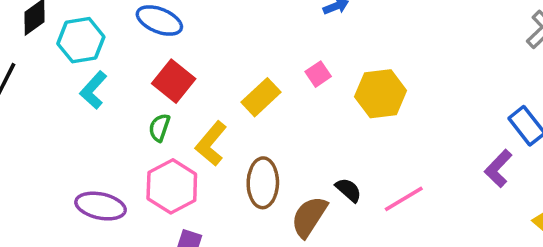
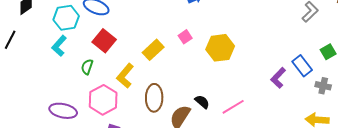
cyan hexagon: (81, 40) -> (66, 18), moved
green semicircle: (159, 128) -> (87, 67), moved
purple L-shape: (498, 169) -> (278, 78), moved

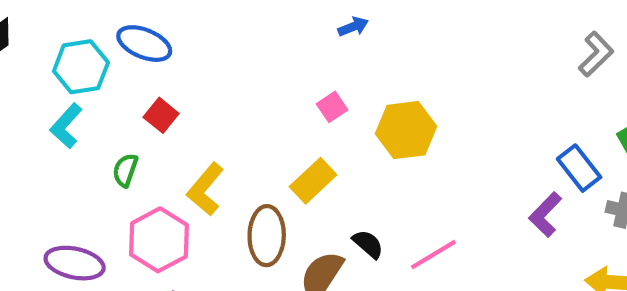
red square: (104, 41) -> (161, 115), size x0.7
yellow rectangle: (153, 50) -> (313, 181), moved
purple L-shape: (278, 78) -> (545, 214), moved

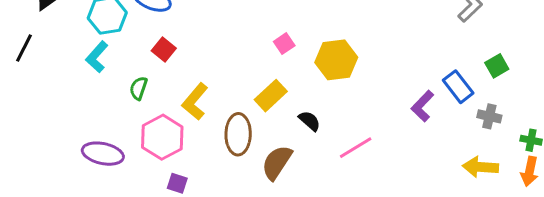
purple L-shape: (545, 214) -> (422, 106), moved
black semicircle: (368, 244) -> (309, 121), moved

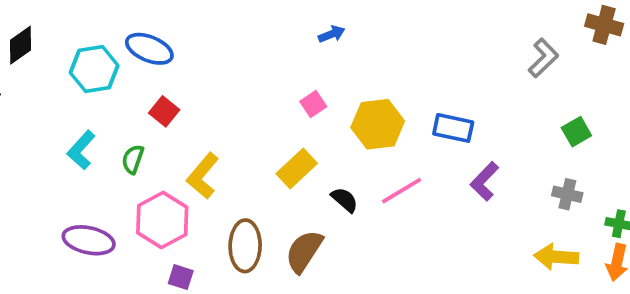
cyan L-shape: (97, 57) -> (81, 150), moved
blue rectangle: (458, 87) -> (453, 128), moved, turned -40
brown ellipse: (238, 134) -> (245, 246), moved
pink line: (356, 148) -> (402, 191), moved

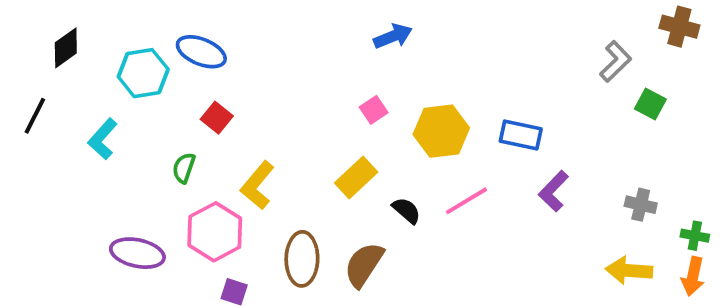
blue arrow: (332, 34) -> (393, 36), size x1.4
green square: (576, 132) -> (650, 104), moved, turned -32
cyan L-shape: (81, 150) -> (103, 139), moved

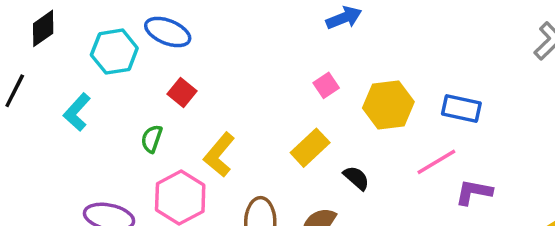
purple L-shape: (554, 191) -> (474, 192), moved, turned 57
pink line: (466, 201) -> (436, 162), moved

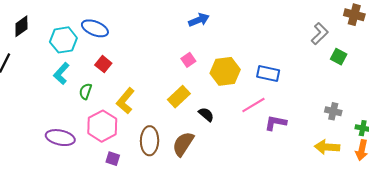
cyan L-shape: (77, 112) -> (61, 74), moved

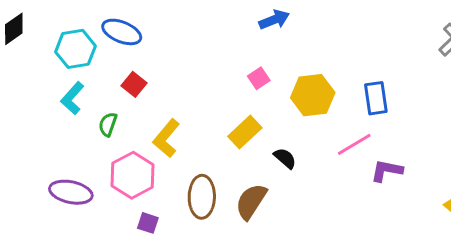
blue rectangle: (268, 74) -> (376, 98), turned 70

